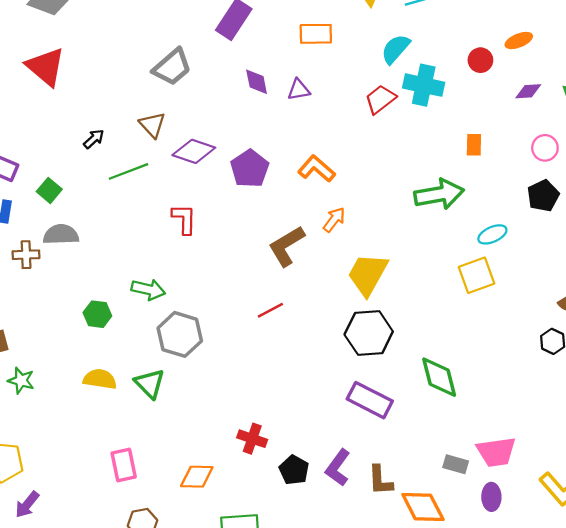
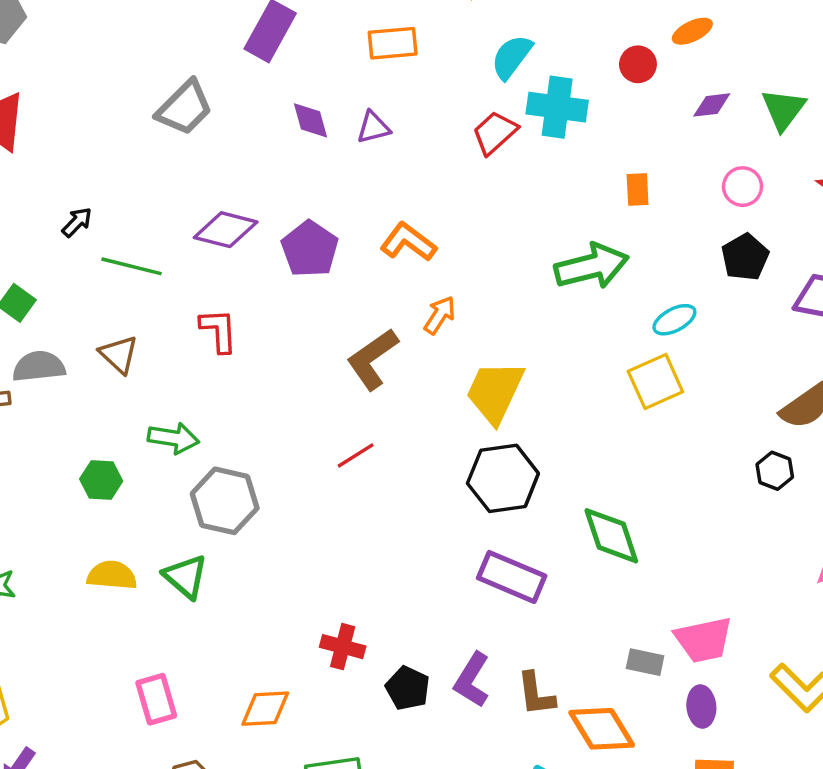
brown triangle: (152, 125) -> (119, 354), moved
green line: (128, 171) -> (131, 266), turned 39

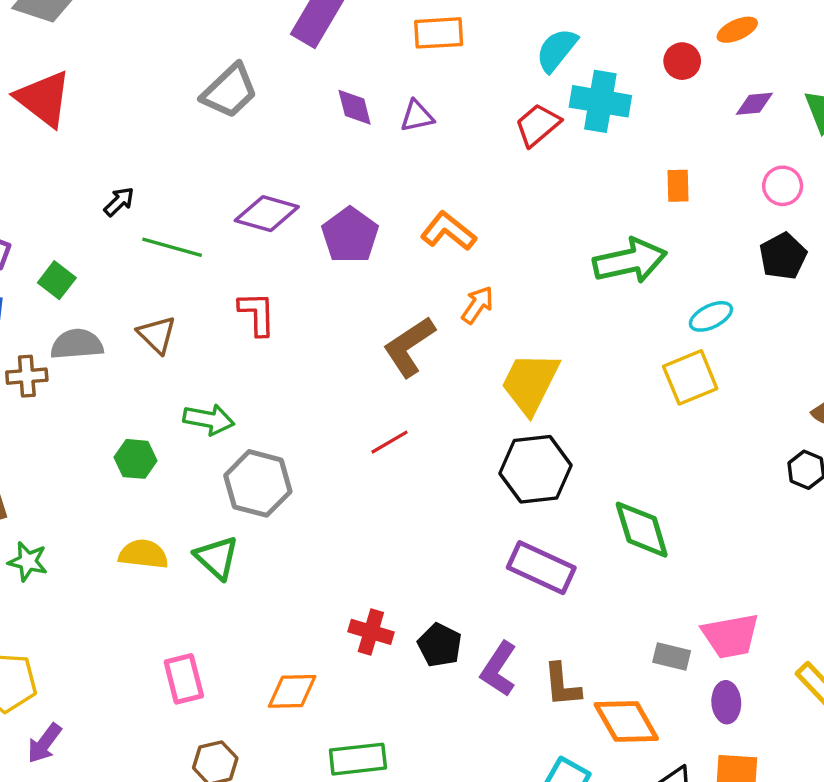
black pentagon: (408, 688) -> (440, 645), moved

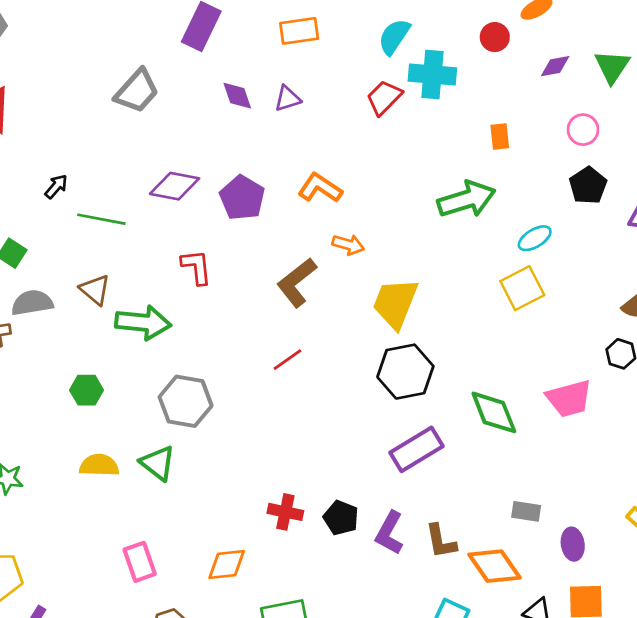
orange arrow: (477, 305) -> (348, 245), turned 76
red L-shape: (257, 314) -> (197, 267), moved
green arrow: (209, 419) -> (143, 323), moved, size x1.4
purple rectangle: (541, 568) -> (417, 449), turned -51
pink trapezoid: (731, 636) -> (569, 398), moved

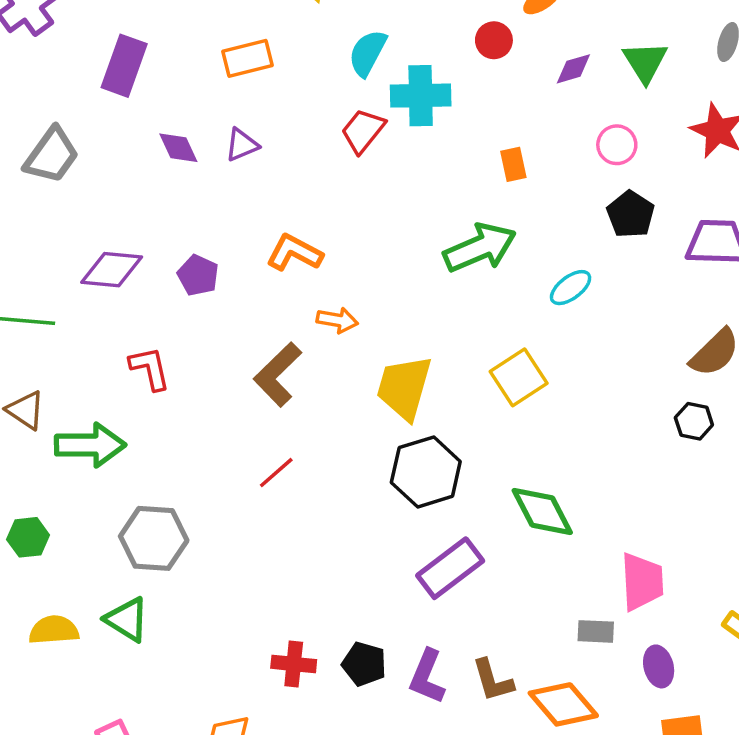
purple pentagon: (242, 198) -> (198, 275), size x0.7
yellow square: (522, 288) -> (519, 377), moved
pink trapezoid: (569, 398) -> (642, 582), moved, turned -72

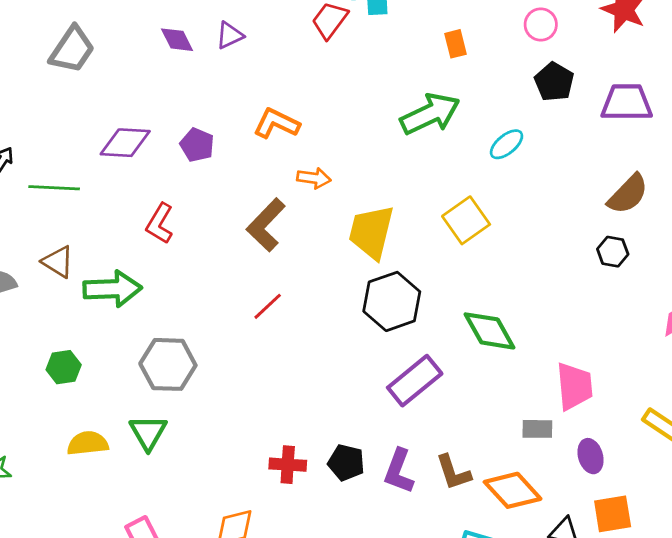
red L-shape: (150, 368) -> (160, 223), turned -135
green triangle: (127, 619) -> (148, 433), turned 30

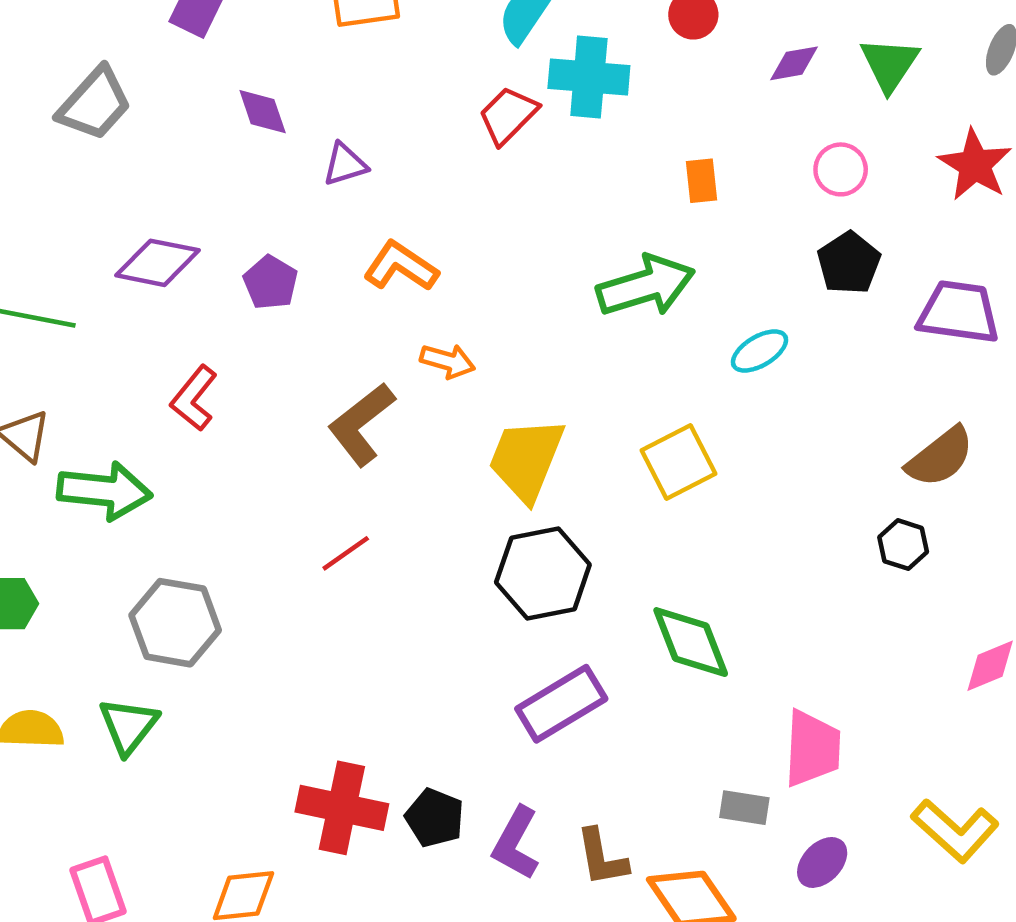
purple triangle: (230, 35) -> (345, 164), moved
purple ellipse: (591, 456) -> (822, 862), turned 52
red cross: (288, 465) -> (342, 808), size x1.5

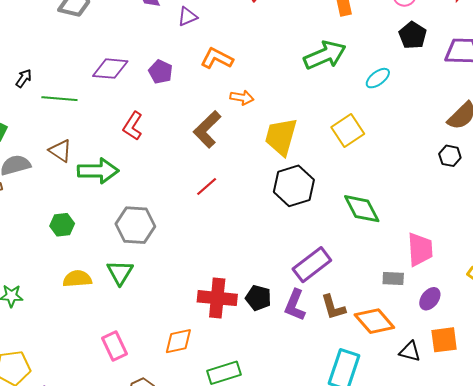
purple rectangle: (561, 704) -> (312, 265), moved

